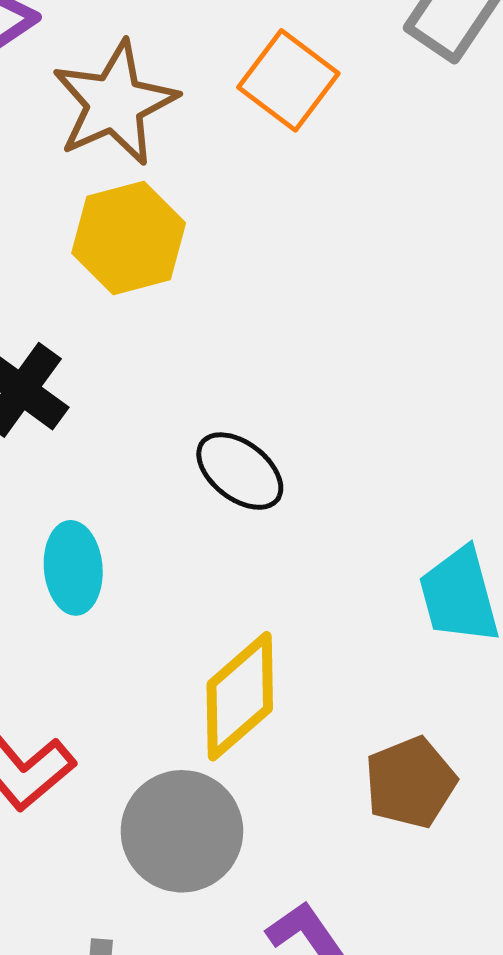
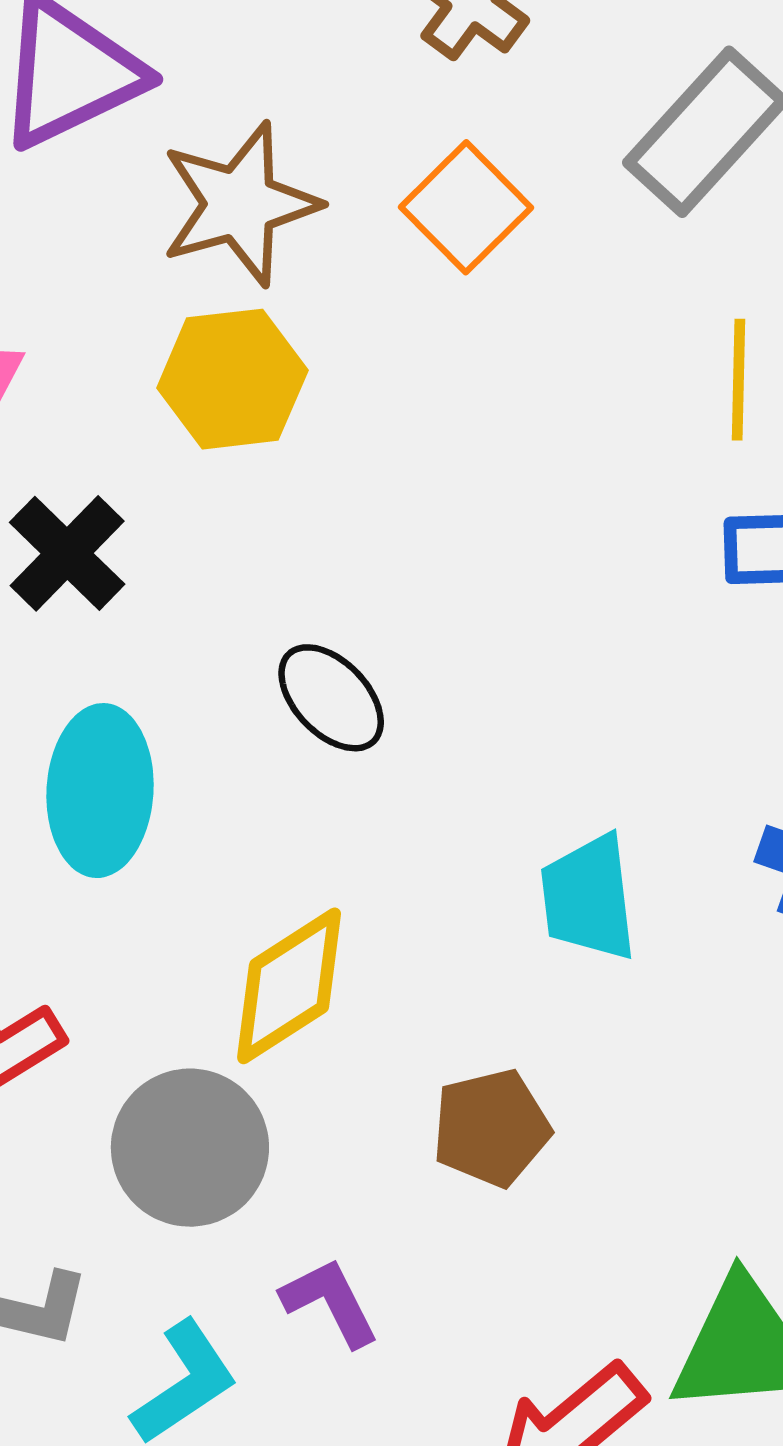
cyan ellipse: (73, 568) -> (100, 791), size x1.4

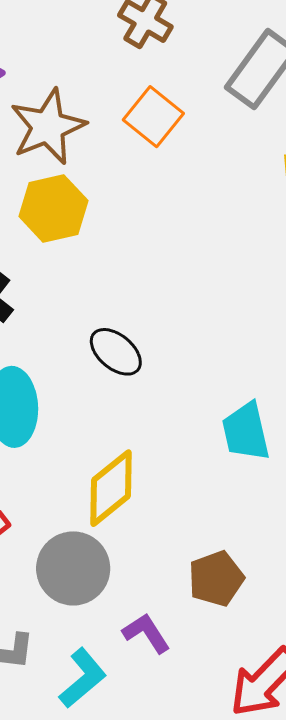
brown pentagon: (491, 1128) -> (216, 579), moved

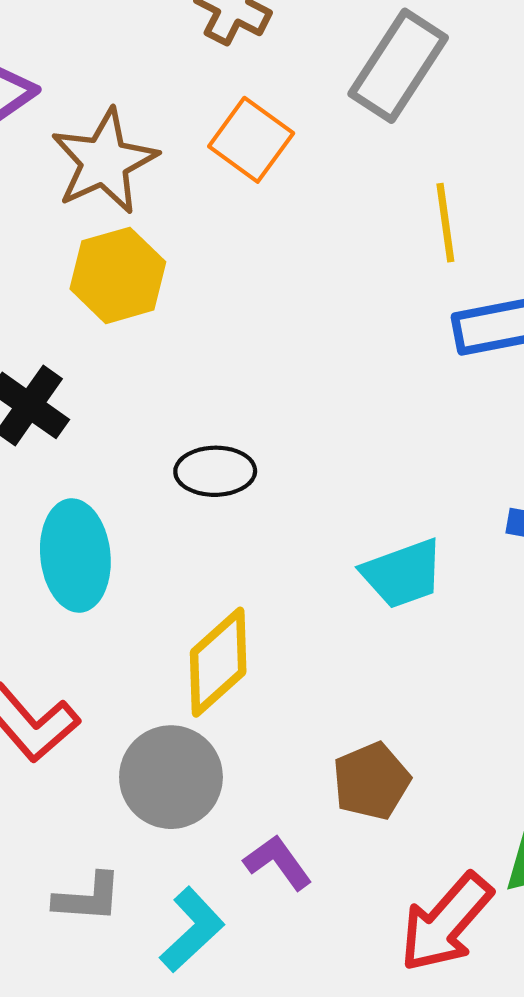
black ellipse: (116, 352) -> (215, 471), turned -38
cyan trapezoid: (246, 432) -> (403, 574), turned -94

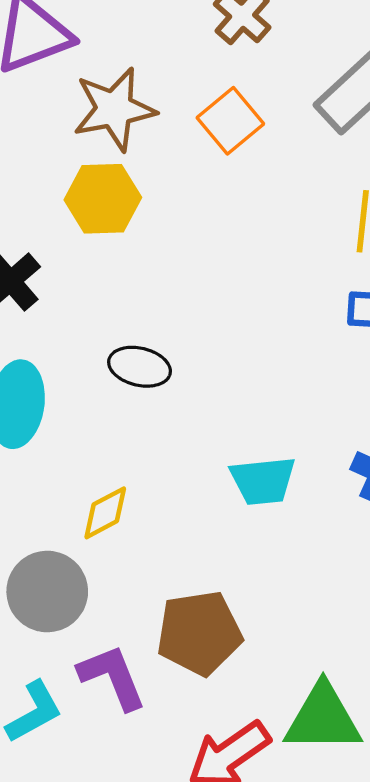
yellow diamond: (218, 662) -> (105, 513), size x0.7
brown pentagon: (371, 781) -> (199, 633), size x1.4
purple L-shape: (278, 862) -> (112, 677), size x1.4

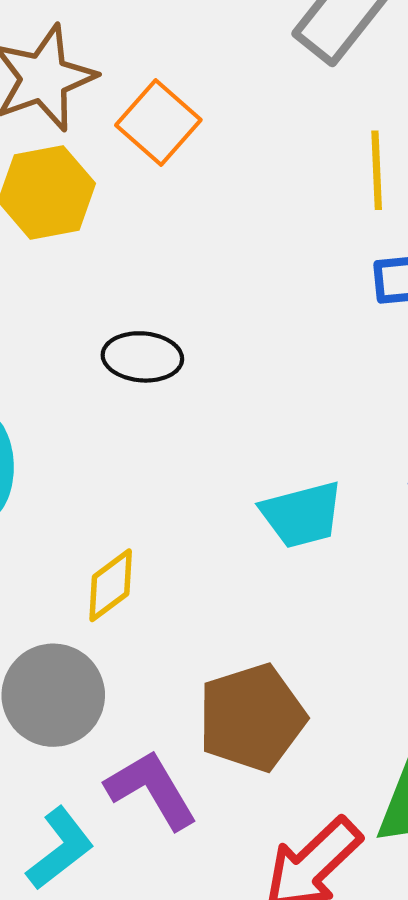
orange square: (230, 121) -> (158, 122), moved
black ellipse: (140, 367) -> (142, 357), moved

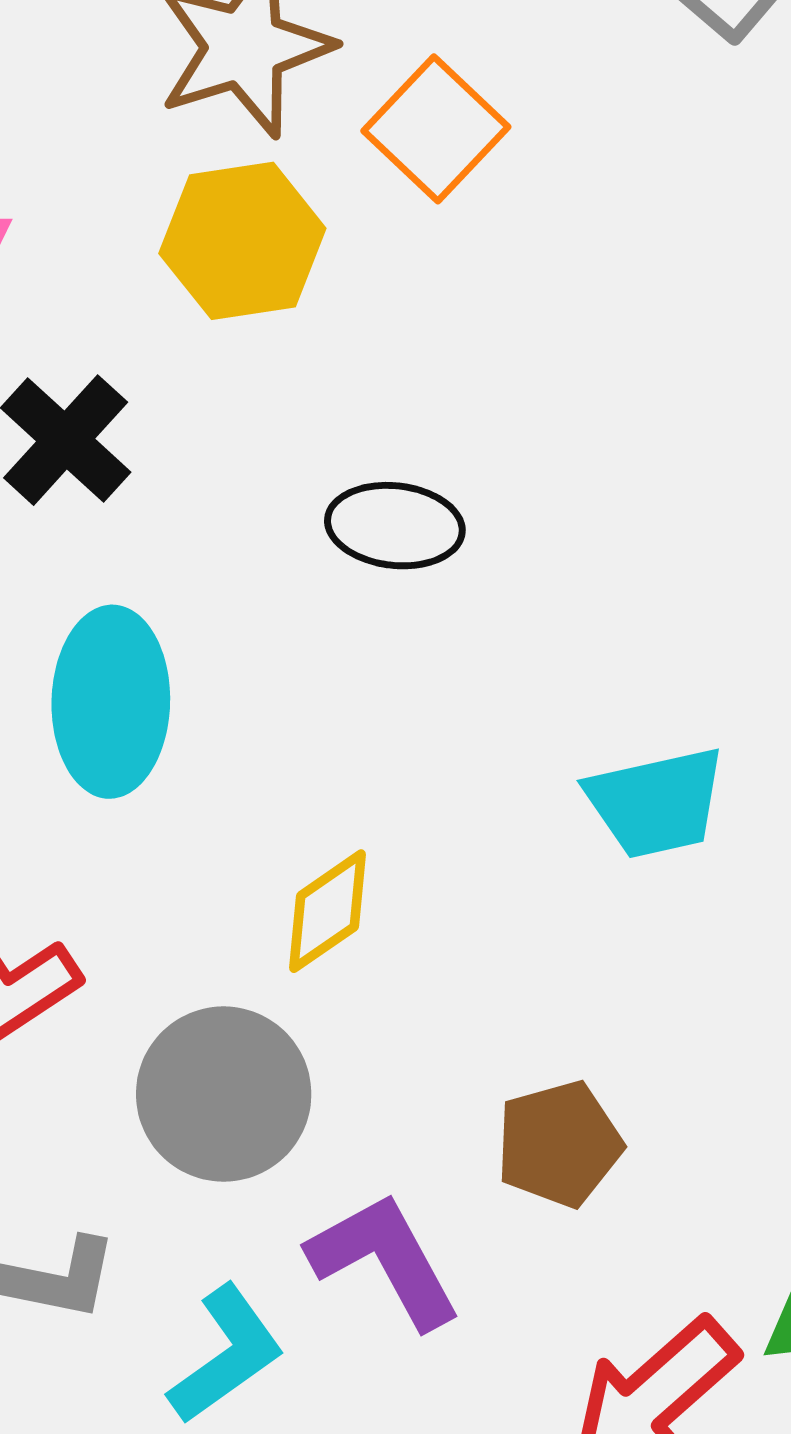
brown pentagon: (252, 718) -> (559, 1144), size x0.7

